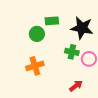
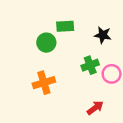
black star: (82, 28) -> (103, 35), size x0.6
green cross: (72, 52) -> (90, 65), turned -32

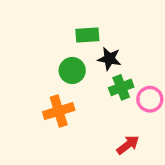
black star: (103, 35) -> (109, 59), moved
green circle: (46, 43) -> (72, 70), moved

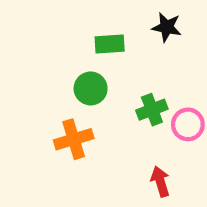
black star: (109, 59) -> (167, 27), moved
red arrow: (128, 145) -> (160, 182), turned -70

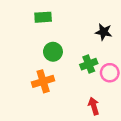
black star: (167, 27) -> (104, 32), moved
green rectangle: (110, 44) -> (43, 17), moved

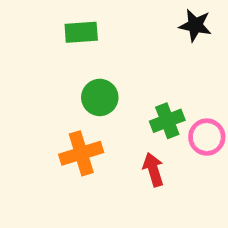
black star: (104, 32) -> (195, 25), moved
red arrow: (94, 106) -> (153, 170), moved

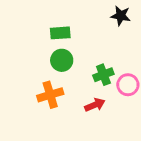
green rectangle: (81, 32) -> (60, 33), moved
red arrow: (153, 170) -> (95, 105), turned 84

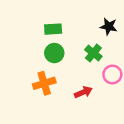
black star: (121, 16) -> (109, 27), moved
green cross: (103, 75) -> (93, 53), moved, turned -30

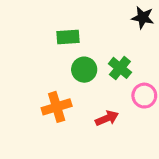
black star: (109, 27) -> (143, 18), moved
green circle: (54, 53) -> (84, 70), moved

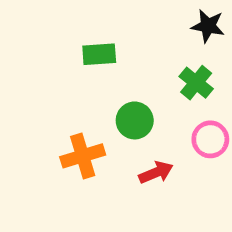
green cross: (120, 68) -> (196, 83), moved
green circle: (84, 70) -> (135, 120), moved

